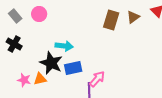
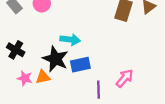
black cross: (14, 44) -> (16, 50), moved
pink arrow: (97, 79) -> (125, 78), moved

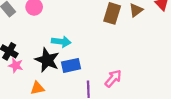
orange triangle: (43, 77) -> (37, 88), moved
pink star: (25, 78) -> (16, 65), moved

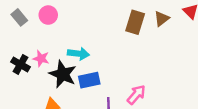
pink star: (16, 65) -> (41, 58), moved

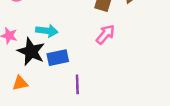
pink arrow: (136, 95) -> (105, 34), moved

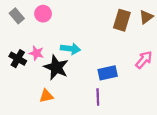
pink arrow: (105, 34) -> (144, 60), moved
blue rectangle: (58, 58) -> (108, 73), moved

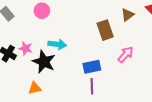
pink circle: (43, 14) -> (42, 11), moved
brown rectangle: (122, 20) -> (105, 30), moved, turned -36
purple line: (98, 97) -> (92, 86), moved

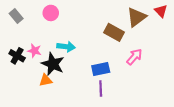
brown triangle: (128, 15) -> (136, 17), size x1.5
brown rectangle: (105, 30) -> (114, 32), turned -42
orange triangle: (35, 88) -> (46, 80), moved

